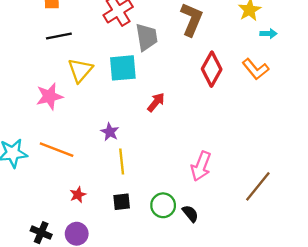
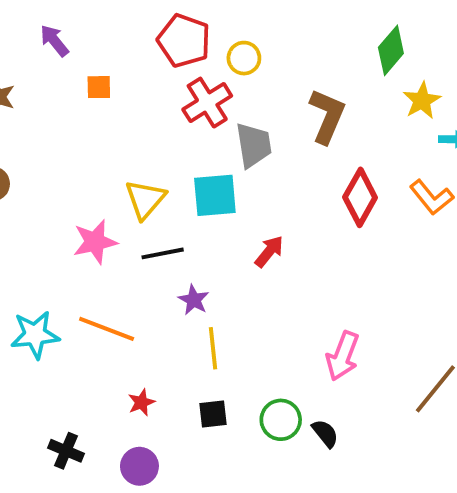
black line: (59, 36) -> (163, 253), moved
black cross: (41, 233) -> (66, 451), moved

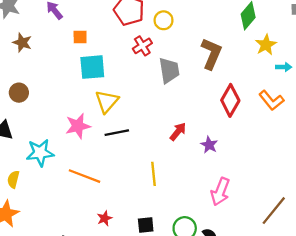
red cross: (207, 103) -> (142, 46), size x0.7
cyan square: (215, 195) -> (92, 67), moved
purple star: (194, 300) -> (209, 145), moved
cyan star: (35, 335) -> (40, 153), moved
yellow line: (213, 348) -> (153, 174), moved

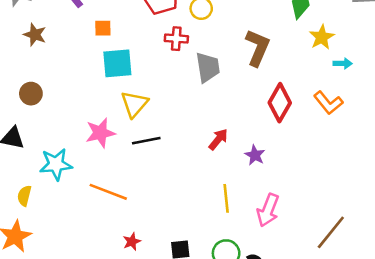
red cross: (142, 46) -> (176, 39), turned 36
yellow line: (153, 174) -> (226, 198), moved

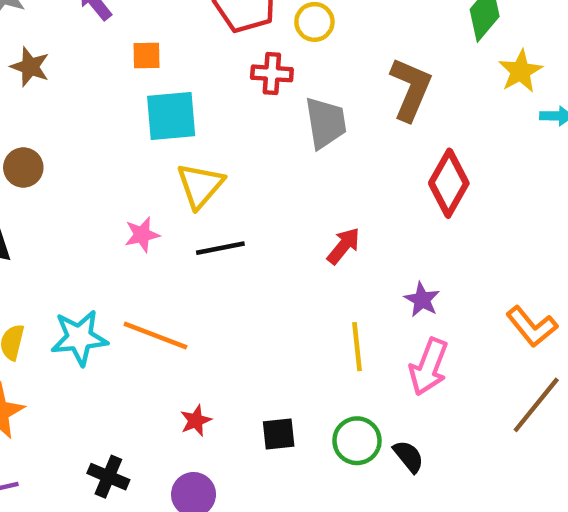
orange L-shape: (328, 103) -> (532, 326), moved
pink star: (100, 133) -> (142, 235), size x0.7
purple star: (255, 155) -> (422, 300), moved
cyan star: (56, 164) -> (79, 338), moved

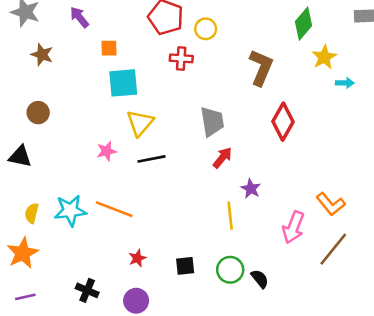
gray trapezoid: (326, 123) -> (212, 122), moved
purple star: (422, 300) -> (251, 189), moved
pink arrow: (429, 367) -> (293, 227), moved

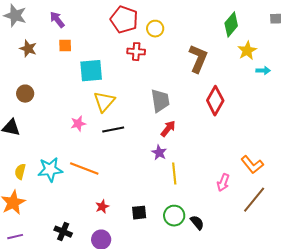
orange square: (109, 48) -> (65, 46), moved
purple star: (251, 189) -> (159, 153), moved
pink arrow: (293, 227) -> (223, 183), size x0.7

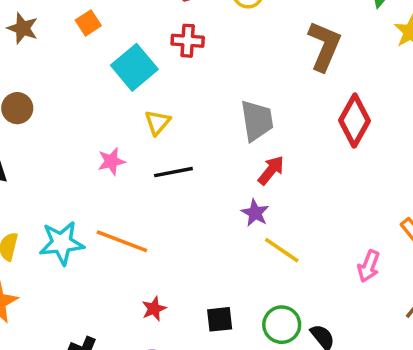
orange square: (65, 46) -> (88, 23), turned -32
red cross: (136, 52) -> (188, 41), moved
cyan square: (91, 71) -> (134, 67), turned -35
yellow triangle: (104, 102) -> (157, 122), size x0.7
yellow line: (174, 174) -> (282, 250), turned -50

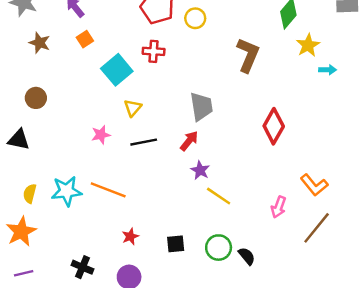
red diamond: (354, 121) -> (274, 126), moved
red arrow: (271, 170) -> (189, 141), moved

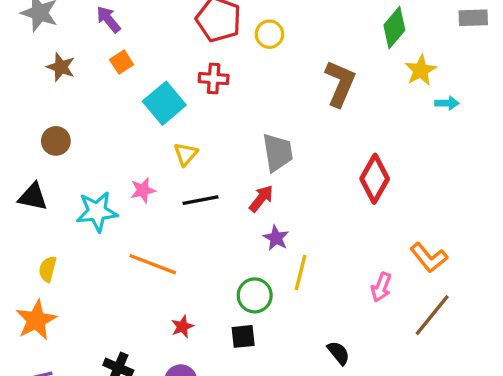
cyan star: (67, 191) -> (97, 212), moved
yellow line: (219, 196) -> (301, 272), turned 70
green circle: (219, 248) -> (255, 295), moved

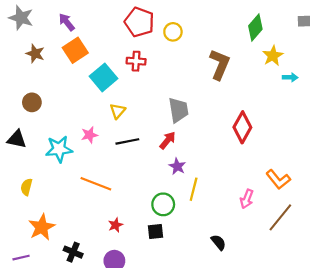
orange square: (122, 62) -> (75, 50), size x1.6
orange star: (36, 320) -> (42, 227), moved

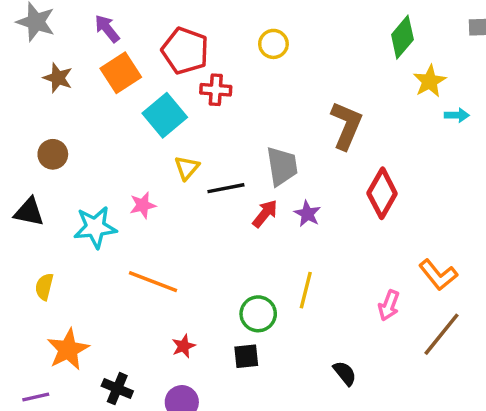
red pentagon: (139, 22) -> (185, 51), moved
brown L-shape: (220, 64) -> (346, 125), moved
black line: (127, 141) -> (226, 188), moved
purple star: (177, 166) -> (307, 214), moved

